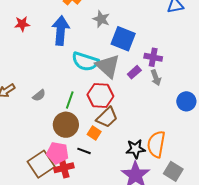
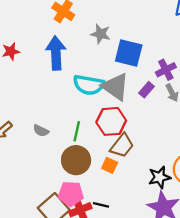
purple cross: (153, 57) -> (166, 70), turned -30
gray semicircle: (39, 95) -> (41, 131), turned 72
black line: (84, 151) -> (101, 205), moved

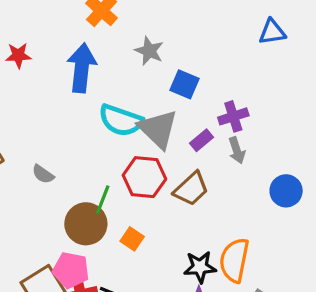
blue square: (129, 53) -> (184, 84), size x0.7
green line: (77, 131) -> (103, 200), moved
brown trapezoid: (122, 146) -> (191, 189), moved

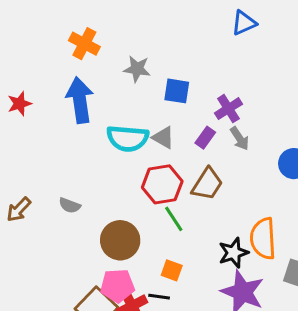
gray triangle: (158, 129) -> (163, 138), size x0.6
green line: (103, 200) -> (174, 219), moved, turned -40
orange square: (132, 239) -> (172, 270), moved

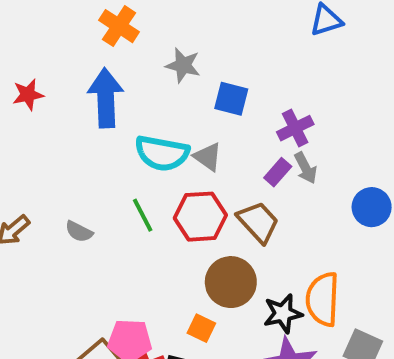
purple rectangle: (205, 138) -> (278, 172), moved
brown trapezoid: (207, 184) -> (258, 222), turned -81
green line: (174, 219) -> (143, 215), moved
brown circle: (120, 240) -> (231, 282), moved

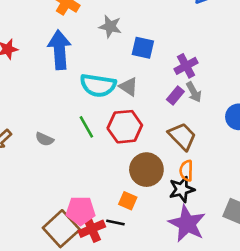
brown trapezoid: (258, 222) -> (182, 136), moved
orange semicircle: (323, 299) -> (186, 171), moved, size x0.6

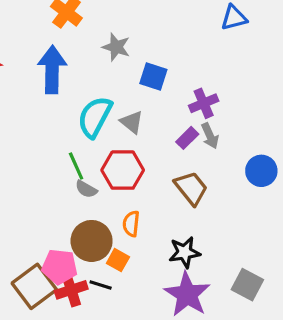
cyan semicircle: (98, 85) -> (95, 117), turned 104
gray semicircle: (44, 139) -> (86, 189), moved
brown circle: (146, 170) -> (92, 241), moved
orange semicircle: (186, 171) -> (131, 224), moved

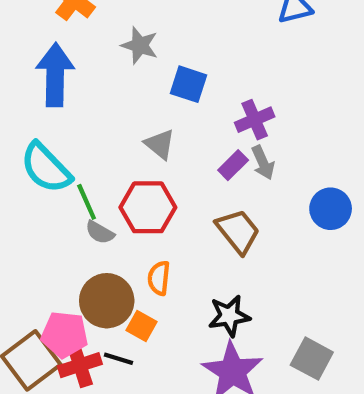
cyan semicircle: (95, 117) -> (46, 168), moved, turned -72

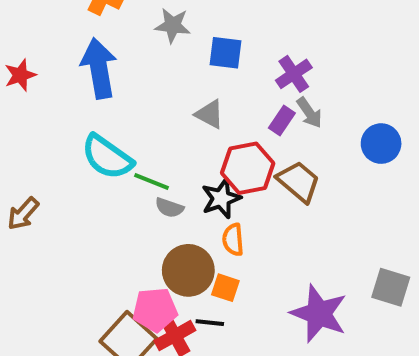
green line: (87, 202) -> (151, 182), turned -33
red hexagon: (148, 207) -> (248, 168), moved
black star: (229, 316) -> (221, 198), moved

